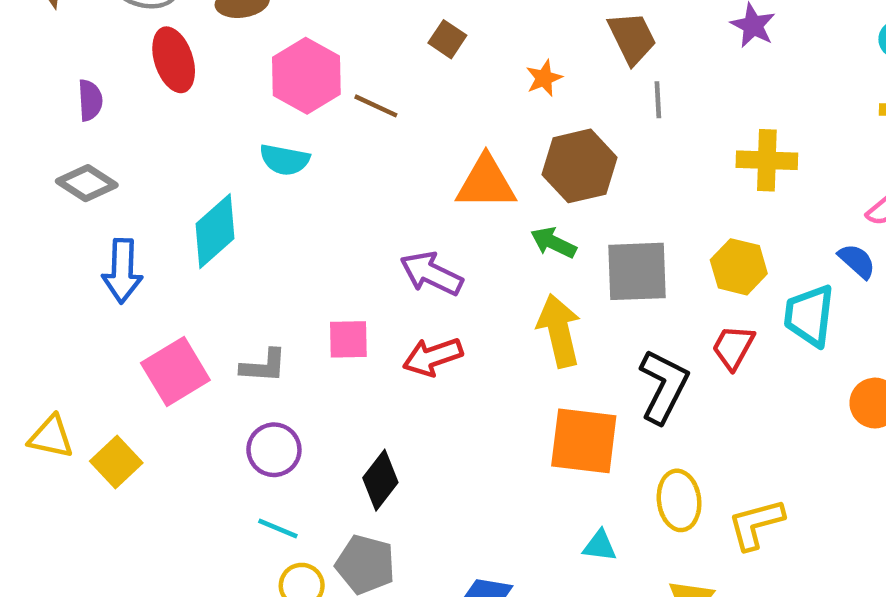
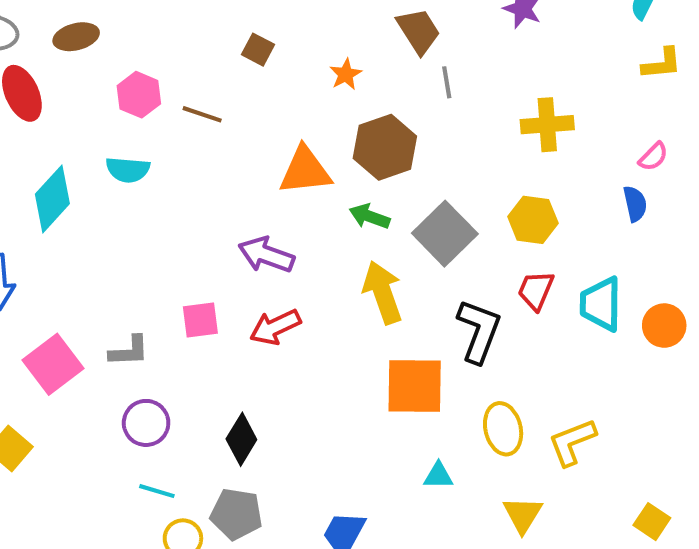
pink hexagon: (306, 76) -> (139, 95), size x0.7
cyan diamond: (215, 231) -> (52, 199), moved
blue semicircle: (857, 261) -> (635, 204), turned 42
gray square: (637, 271) -> (445, 234), turned -36
cyan trapezoid: (809, 315) -> (601, 304), moved

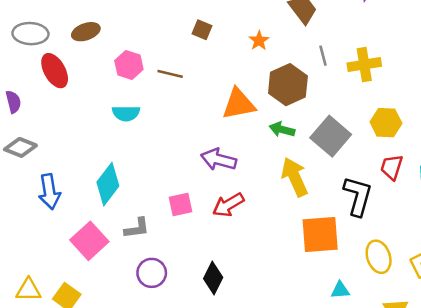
gray line: (447, 82) -> (323, 56), moved
yellow cross: (547, 125) -> (364, 65), moved
cyan diamond: (52, 199) -> (108, 184), moved

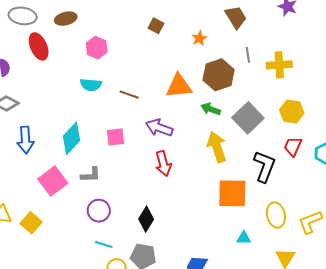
brown line: (170, 74) -> (129, 95), moved
pink square: (180, 205) -> (115, 137), moved
red arrow: (228, 205) -> (163, 164), turned -80

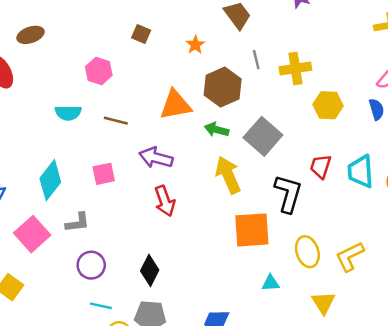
pink hexagon: (97, 48) -> (99, 71), moved
yellow hexagon: (292, 111) -> (328, 105), moved

